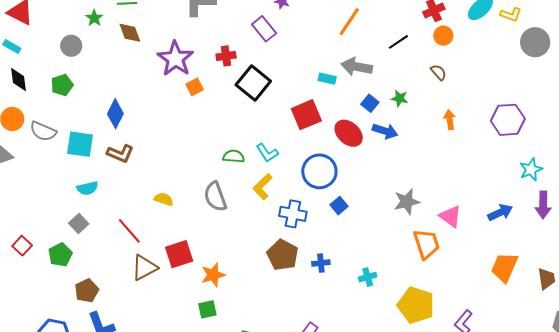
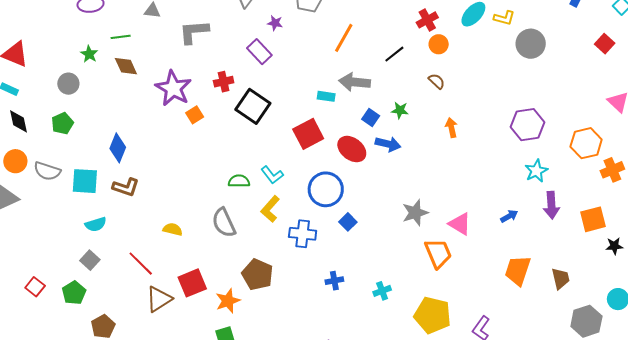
purple hexagon: (508, 120) -> (528, 125), moved
blue arrow: (500, 212) -> (509, 216), size x0.7
brown pentagon: (283, 255) -> (257, 275), moved

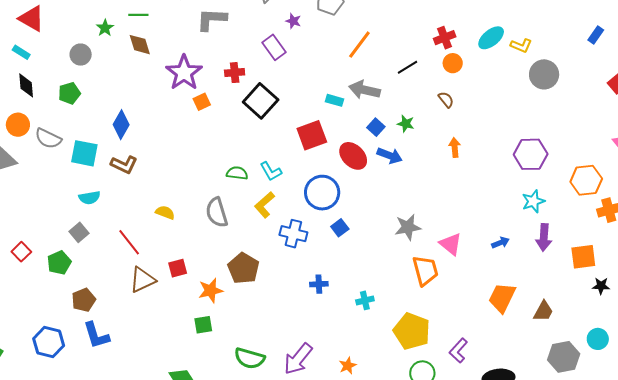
brown trapezoid: (560, 279) -> (543, 311), turned 35
red square: (192, 283) -> (178, 268), size x0.7

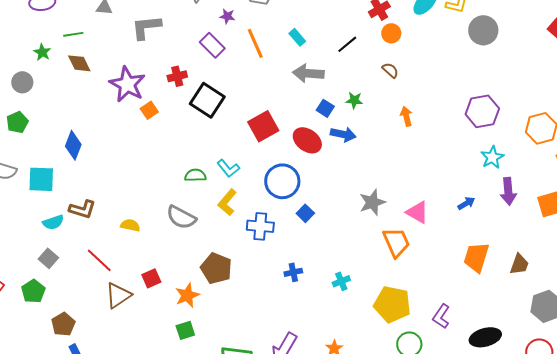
orange line: (359, 45) -> (255, 43), moved, turned -52
cyan rectangle: (335, 100) -> (297, 37), moved, turned 42
brown L-shape: (124, 165) -> (82, 209), moved
gray semicircle: (217, 212) -> (181, 217), turned -36

